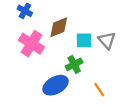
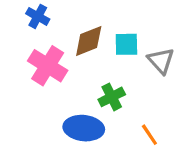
cyan square: (84, 40) -> (126, 44), moved
blue ellipse: (56, 85) -> (84, 128), turned 35

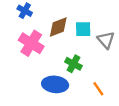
green cross: (112, 97) -> (73, 64), turned -35

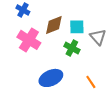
green cross: (73, 64) -> (72, 48), moved
blue ellipse: (55, 84) -> (51, 78), turned -30

